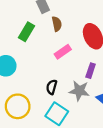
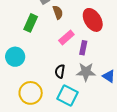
purple rectangle: (91, 71) -> (83, 48), moved

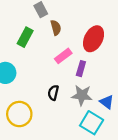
red ellipse: (93, 20) -> (94, 39), turned 55
cyan square: (68, 96) -> (92, 123), moved

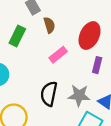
purple rectangle: (81, 69) -> (97, 65), moved
black semicircle: (53, 93) -> (49, 94), size x1.5

